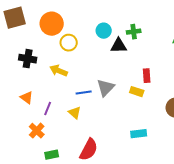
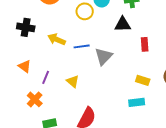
yellow circle: (69, 43) -> (85, 11), moved
black triangle: (119, 46) -> (123, 24), moved
yellow rectangle: (137, 92) -> (143, 80), moved
blue line: (84, 93) -> (82, 46), moved

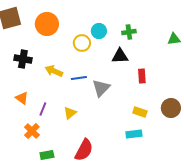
yellow triangle: (73, 81) -> (70, 113), turned 40

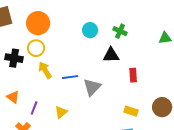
green cross: (129, 32) -> (120, 31), turned 32
yellow circle: (82, 43) -> (36, 48), moved
yellow arrow: (54, 71) -> (45, 70), turned 36

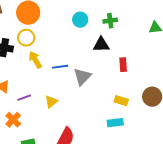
green cross: (120, 31) -> (110, 21), turned -32
purple line: (34, 108) -> (24, 98), turned 48

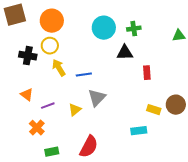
cyan circle: (80, 20) -> (104, 28), size x1.5
gray triangle: (82, 77) -> (97, 98), moved
yellow rectangle: (121, 101) -> (154, 110), moved

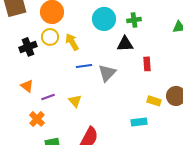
black cross: (28, 56) -> (28, 47), turned -30
yellow arrow: (59, 68) -> (72, 42), moved
gray triangle: (97, 98) -> (107, 73), moved
yellow triangle: (75, 110) -> (75, 101), turned -32

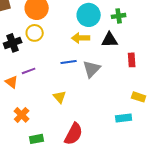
yellow arrow: (72, 42) -> (81, 38), moved, turned -60
purple line: (48, 97) -> (29, 71), moved

